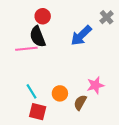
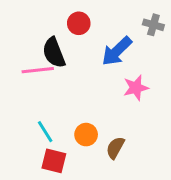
red circle: (43, 16) -> (79, 23), moved
gray cross: (107, 17) -> (153, 25), turned -32
pink star: (95, 85) -> (136, 88), moved

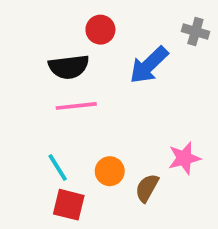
black semicircle: (54, 53) -> (69, 67), turned -76
pink line: (38, 70) -> (76, 106), moved
pink star: (136, 88) -> (184, 158), moved

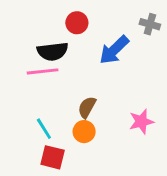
pink line: (76, 106) -> (43, 71), moved
brown semicircle: (147, 188) -> (87, 107), moved

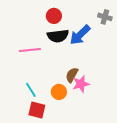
black semicircle: (53, 51) -> (58, 36), moved
brown semicircle: (87, 107) -> (72, 75), moved
pink star: (141, 122) -> (81, 84), moved

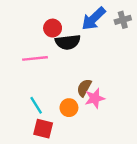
red circle: (54, 16) -> (53, 28), moved
gray cross: (105, 17) -> (123, 20), turned -32
blue arrow: (80, 35) -> (94, 19), moved

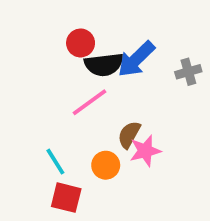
blue arrow: (94, 19) -> (136, 59), moved
gray cross: (123, 20) -> (188, 72), moved
pink line: (35, 58) -> (90, 102), moved, turned -30

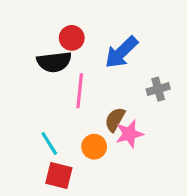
black semicircle: (104, 65) -> (54, 62), moved
gray cross: (188, 72) -> (158, 89), moved
pink line: (90, 102) -> (80, 91), turned -48

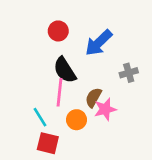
black semicircle: (54, 62) -> (65, 70), moved, turned 64
pink line: (80, 91) -> (60, 92), moved

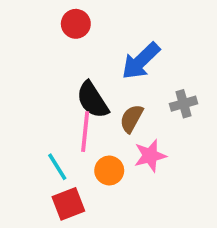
red circle: (58, 31) -> (76, 24), moved
brown semicircle: (93, 98) -> (132, 119), moved
red square: (48, 143) -> (68, 204), turned -35

